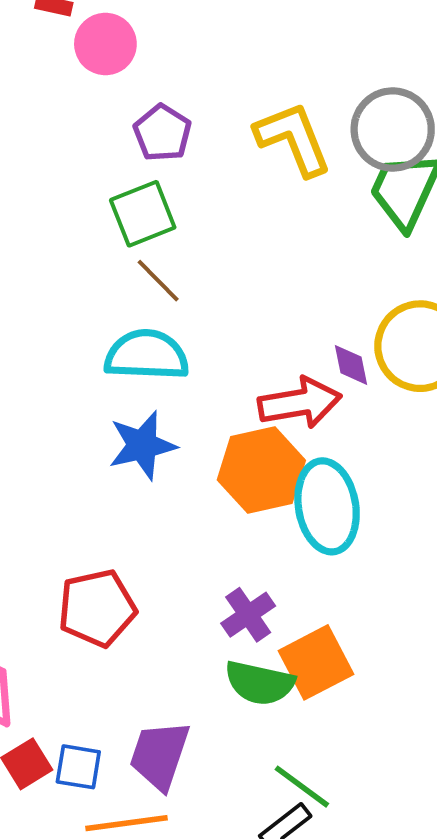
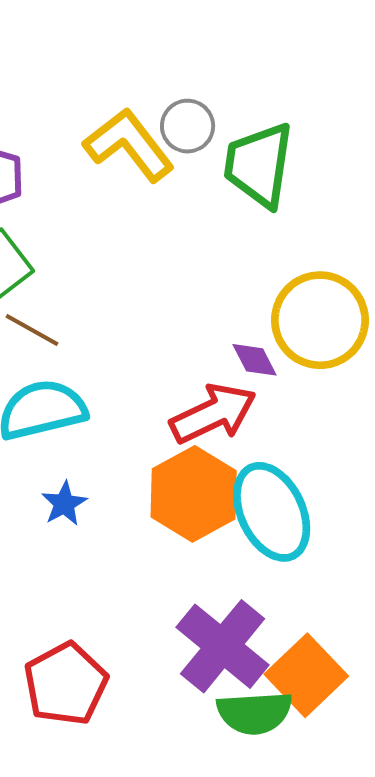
gray circle: (393, 129) -> (188, 126), moved, size x0.6
blue star: (142, 445) -> (64, 504), size x0.6
purple cross: (248, 615) -> (223, 646), size x1.6

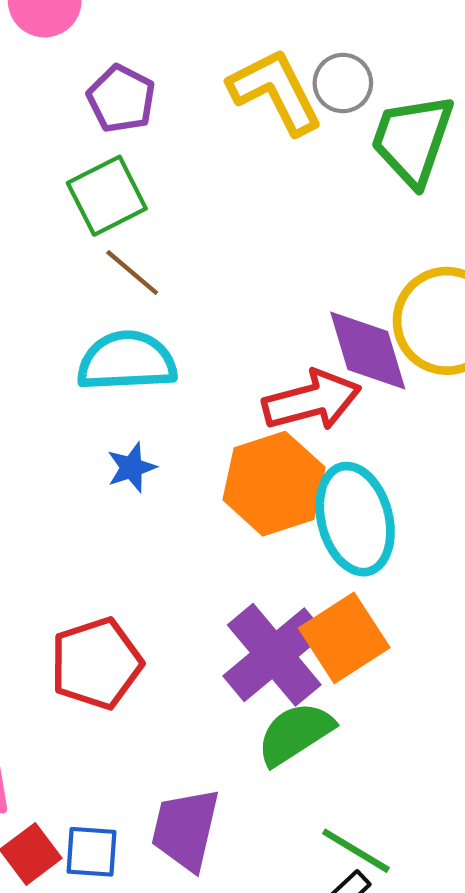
purple diamond: (255, 360) -> (368, 350), size x1.8
orange square: (306, 675) -> (344, 638), moved
green semicircle: (254, 713) -> (295, 734), turned 140

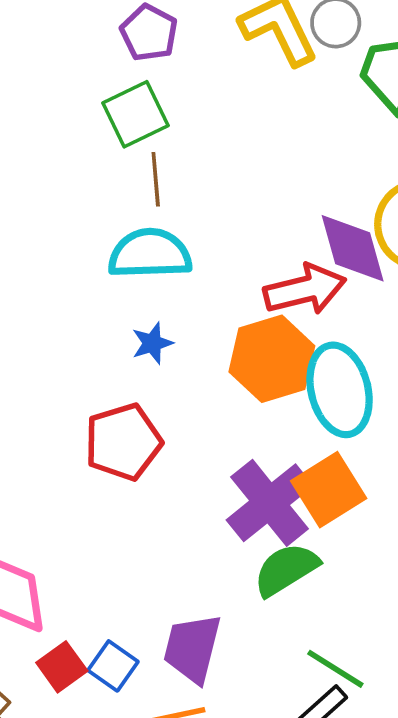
brown line: (132, 273) -> (156, 179), turned 44
red pentagon: (96, 663) -> (123, 442), moved
blue square: (91, 852) -> (113, 666), turned 30

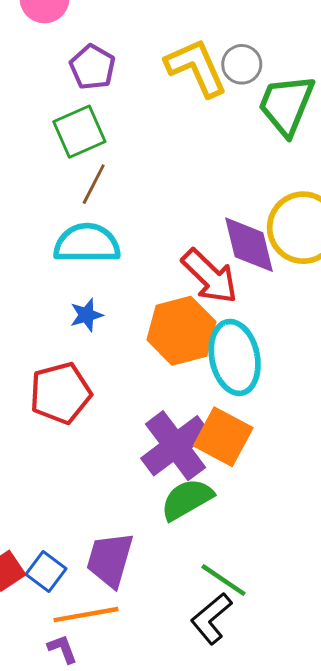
brown line: (156, 179) -> (94, 184), turned 30
red arrow: (305, 289) -> (210, 276), turned 56
orange square: (329, 490) -> (223, 437), turned -32

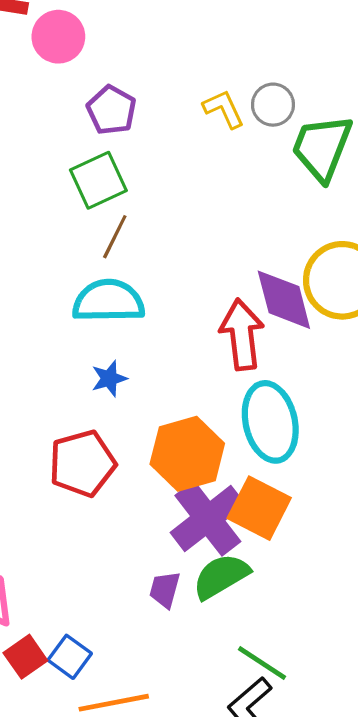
yellow L-shape: (196, 68) -> (224, 109), size x0.6
red arrow: (210, 276) -> (242, 335), turned -140
orange hexagon: (181, 331) -> (187, 454), moved
purple trapezoid: (110, 560) -> (165, 590), moved, size x0.6

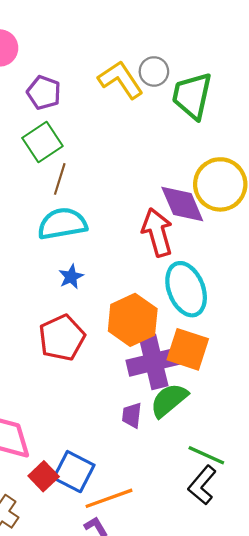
yellow L-shape: (224, 109) -> (121, 80), size x1.5
purple cross: (208, 518) -> (154, 362), turned 33
blue square: (70, 657) -> (74, 472), size x1.4

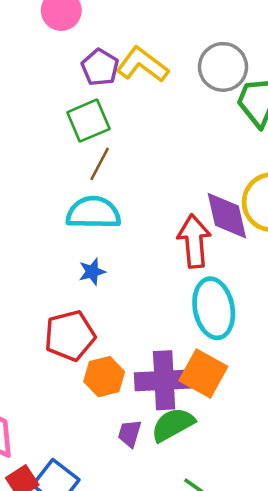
gray circle: (154, 71) -> (223, 67), size x1.5
yellow L-shape: (121, 80) -> (142, 65), moved, turned -30
orange hexagon: (133, 320) -> (104, 377), moved, size x0.7

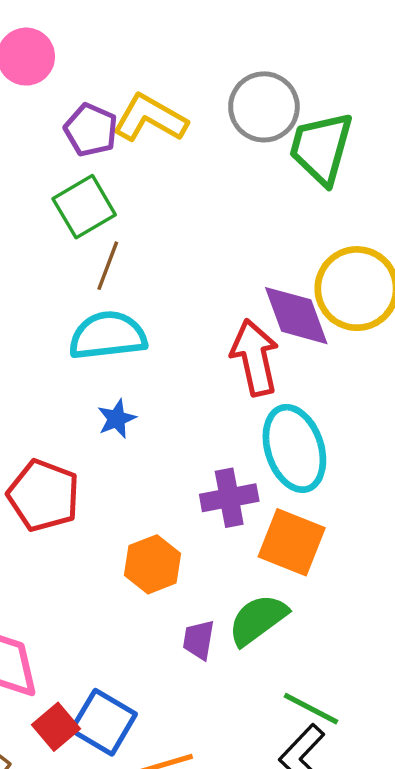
red pentagon: (70, 336) -> (44, 495), moved, turned -30
purple cross: (164, 380) -> (229, 498), moved, size x0.7

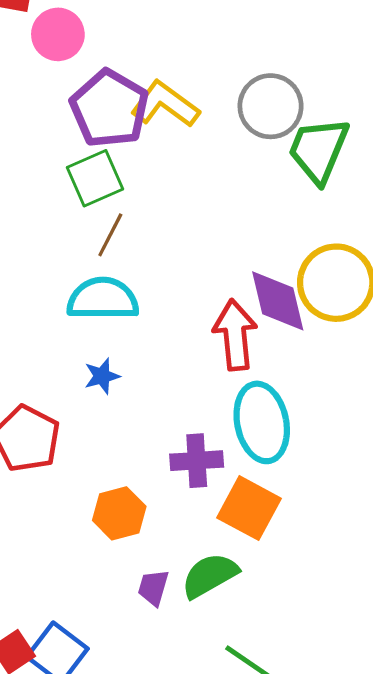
purple pentagon: (91, 130) -> (109, 109), size x1.6

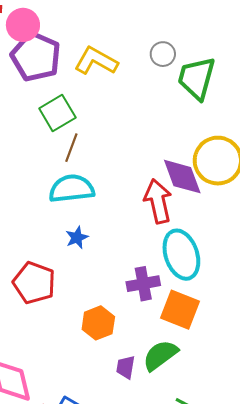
gray circle: (271, 106) -> (163, 54), size x0.6
purple pentagon: (109, 109) -> (36, 57), moved

